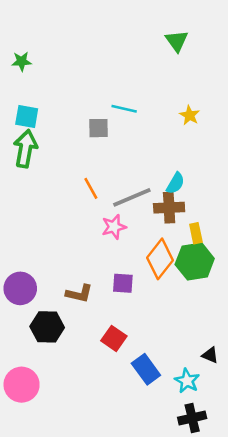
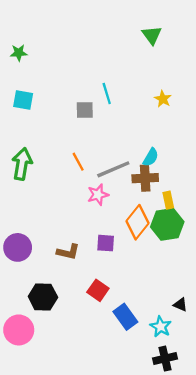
cyan line: (124, 109) -> (107, 93), turned 60
green arrow: (25, 149) -> (22, 164), moved
black hexagon: (47, 327) -> (43, 297), moved

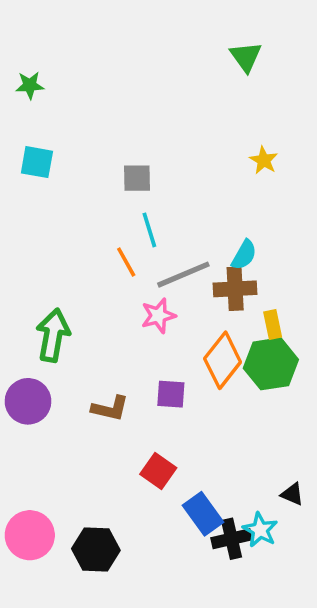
cyan line: (107, 93) -> (149, 230), moved
green arrow: (22, 164) -> (53, 335), moved
black hexagon: (43, 297) -> (96, 549), moved
black cross: (165, 359) -> (232, 539), moved

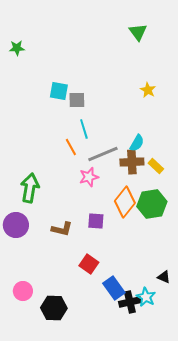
cyan square: (37, 162) -> (59, 91), moved
yellow rectangle: (273, 325) -> (156, 166), moved, turned -35
pink circle: (30, 535) -> (23, 291), moved, size x0.7

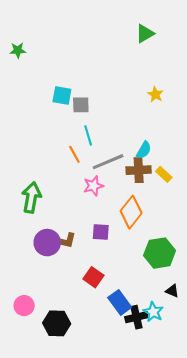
green triangle: (138, 32) -> (145, 34), turned 36
green hexagon: (152, 204) -> (160, 253), moved
purple circle: (16, 225) -> (47, 243), moved

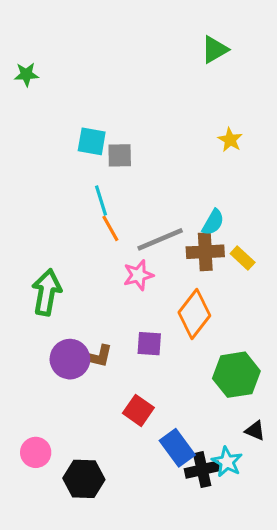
cyan line: (88, 135) -> (101, 200), moved

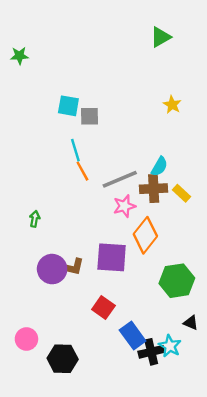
pink star: (138, 275) -> (124, 206), moved
green arrow: (47, 292) -> (35, 219), size x0.5
purple square: (149, 344) -> (112, 257), size x1.6

